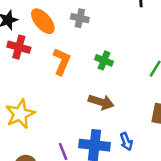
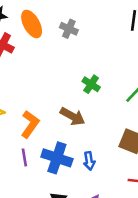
green cross: (104, 60) -> (91, 84), moved
orange L-shape: (62, 61) -> (30, 124), moved

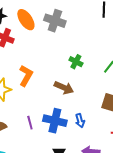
gray cross: (69, 29) -> (55, 21), size x1.5
orange L-shape: (30, 124) -> (26, 76), moved

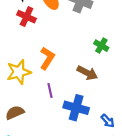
blue arrow: (80, 121) -> (108, 121), moved, turned -32
purple line: (30, 123) -> (50, 91), moved

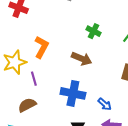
purple line: (50, 91) -> (34, 79), moved
brown semicircle: (15, 113) -> (27, 105), moved

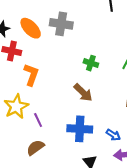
orange L-shape: (42, 47) -> (31, 75), moved
brown arrow: (82, 59) -> (83, 93), turned 30

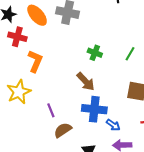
purple line: (38, 120) -> (51, 110), moved
blue cross: (80, 129) -> (94, 109), moved
brown semicircle: (35, 148) -> (63, 130), moved

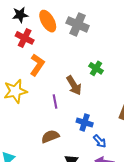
brown arrow: (86, 82) -> (74, 85), moved
blue cross: (94, 109) -> (85, 122), size x0.7
purple line: (51, 110) -> (55, 102), moved

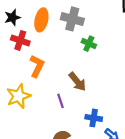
orange ellipse: (48, 21) -> (41, 20), turned 50
green cross: (96, 68) -> (89, 44), moved

